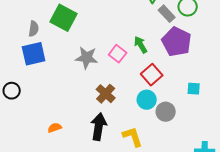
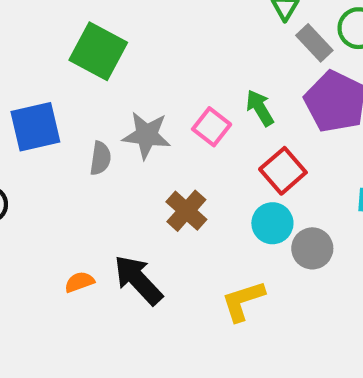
gray semicircle: (34, 29) -> (100, 158), moved
black arrow: (99, 127) -> (138, 280), moved, turned -52
yellow L-shape: (133, 137) -> (243, 301), turned -90

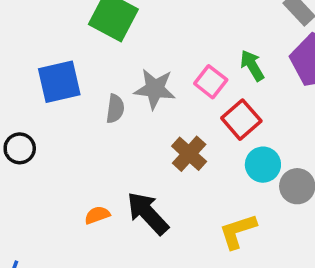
red square: (283, 171) -> (241, 120), moved

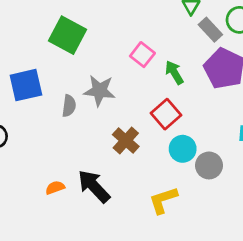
pink square: (211, 82) -> (142, 55), moved

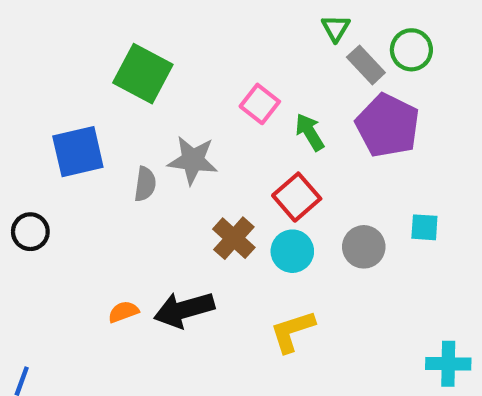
cyan circle: (183, 149) -> (292, 251), moved
gray circle: (209, 165) -> (364, 247), moved
black arrow: (94, 186) -> (184, 310), turned -63

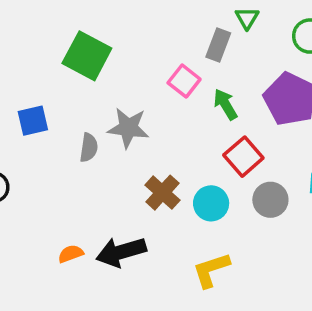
gray rectangle: (366, 65) -> (218, 45), moved, turned 64
blue square: (78, 152) -> (33, 121), size x0.7
red square: (297, 197) -> (243, 157), moved

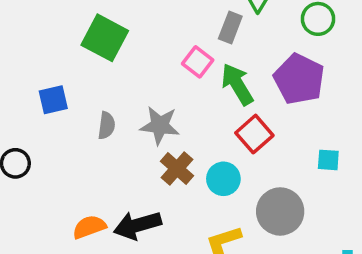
green arrow: (225, 104) -> (237, 84), size x1.4
gray star: (128, 128) -> (160, 126), moved
gray circle: (270, 200) -> (280, 211), moved, size x1.4
orange semicircle: (71, 254) -> (89, 227), size x1.4

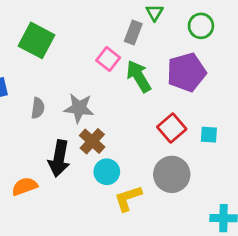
purple pentagon: (299, 79) -> (186, 72), turned 30
red square: (254, 134) -> (172, 128), moved
cyan circle: (223, 179) -> (107, 172), moved
black arrow: (137, 225) -> (59, 158), moved, turned -64

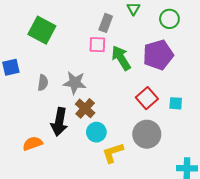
gray rectangle: (133, 33) -> (106, 23), moved
pink square: (108, 59) -> (97, 45), turned -36

